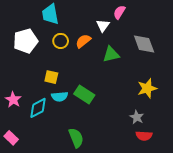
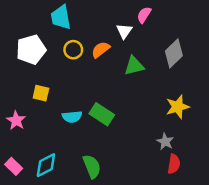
gray diamond: (144, 44) -> (174, 53), turned 65
yellow square: (51, 77) -> (41, 93), moved
cyan diamond: (38, 108) -> (46, 165), moved
red semicircle: (144, 136) -> (174, 164), turned -84

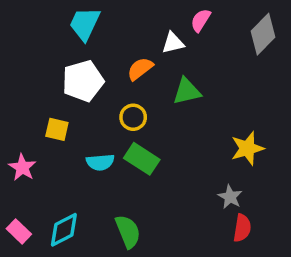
cyan trapezoid: (61, 17) -> (85, 24), turned 35
white triangle: (124, 31) -> (173, 43), turned 42
white pentagon: (31, 50) -> (83, 81), moved
yellow circle: (73, 50) -> (133, 117), moved
gray diamond: (174, 53) -> (263, 34), moved

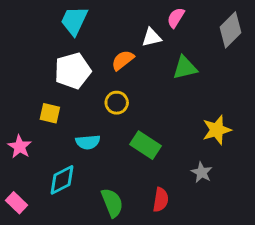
green triangle: (187, 91) -> (185, 68), moved
green rectangle: (142, 159) -> (145, 145), moved
red semicircle: (242, 228) -> (161, 200), moved
cyan diamond: (64, 230) -> (62, 180), moved

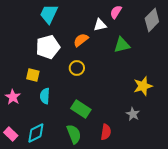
cyan semicircle: (88, 142) -> (45, 96), moved, turned 98
green rectangle: (145, 145) -> (81, 109), moved
cyan diamond: (62, 180) -> (36, 133), moved

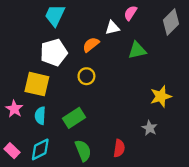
yellow square: (33, 75) -> (37, 84), size x1.6
cyan semicircle: (45, 96) -> (40, 116), moved
green rectangle: (81, 109) -> (74, 118), moved, turned -66

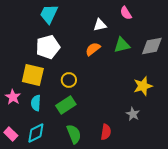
pink semicircle: (130, 13) -> (126, 13), moved, turned -64
gray diamond: (171, 22) -> (152, 46), moved, turned 35
orange semicircle: (91, 45) -> (93, 49), moved
yellow circle: (86, 76) -> (69, 80), moved

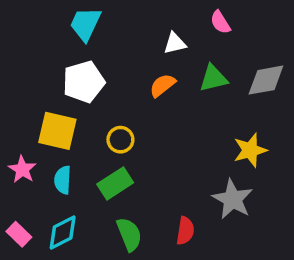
gray star: (133, 114) -> (233, 199), size x1.6

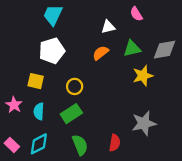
yellow square: (57, 131) -> (36, 81), size x0.7
yellow star: (250, 150) -> (143, 76), moved
gray star: (233, 199) -> (144, 123), turned 30

